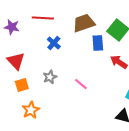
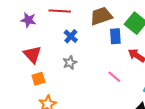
gray star: (50, 77) -> (70, 63), moved
pink line: (81, 84) -> (114, 77), moved

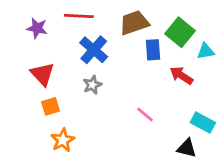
blue cross: (71, 36) -> (94, 50), size x1.5
pink line: (114, 77) -> (145, 115), moved

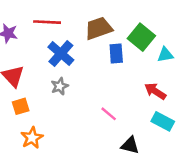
red arrow: (181, 75) -> (155, 91), moved
black triangle: (187, 148) -> (130, 145), moved

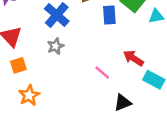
red arrow: (155, 91) -> (133, 58), moved
black triangle: (130, 145) -> (123, 103), turned -36

